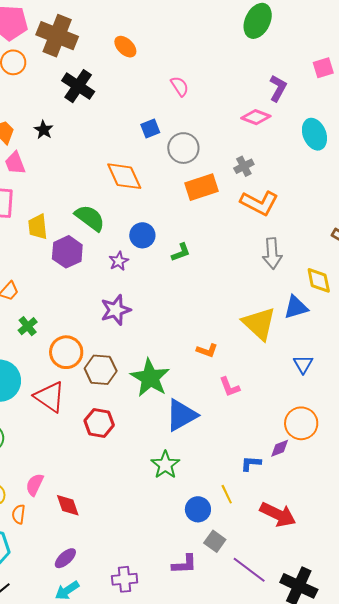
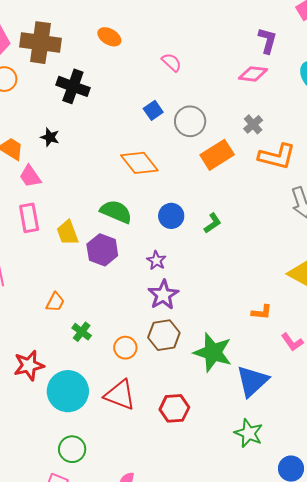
purple star: (119, 261) -> (156, 260), moved
orange circle: (66, 352) -> (125, 348), size x0.7
brown hexagon: (101, 370) -> (164, 335), moved

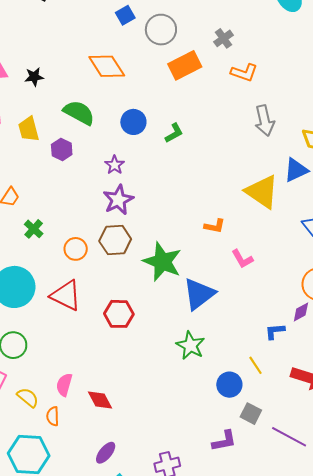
black star: (50, 137) -> (34, 77), moved, turned -30
orange L-shape: (277, 156) -> (244, 72), size x0.7
purple hexagon: (102, 250) -> (62, 150), size x0.7

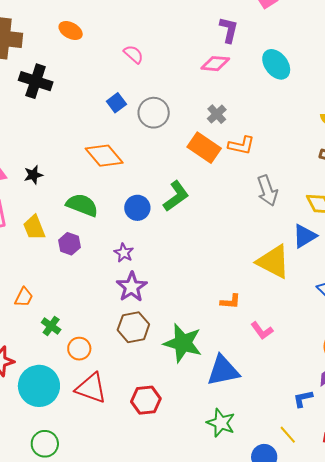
orange rectangle: (185, 65) -> (204, 148), moved, turned 68
green L-shape: (174, 133) -> (176, 196), moved, size x1.5
orange circle: (76, 249) -> (79, 349), moved
blue triangle: (199, 294) -> (223, 371), turned 33

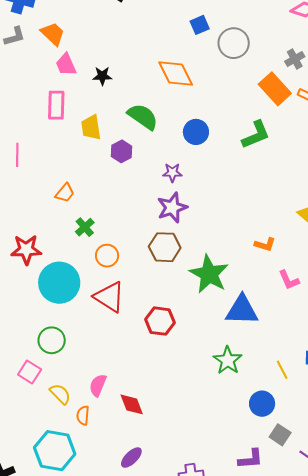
green L-shape: (176, 196) -> (256, 135), moved
purple star: (124, 253) -> (172, 173), turned 30
yellow line: (288, 435) -> (282, 370), moved

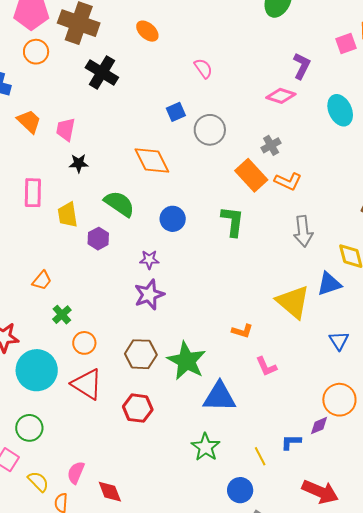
pink trapezoid: (66, 65) -> (66, 129), moved, turned 35
green L-shape: (256, 135) -> (233, 221), turned -60
brown hexagon: (165, 247) -> (141, 354), moved

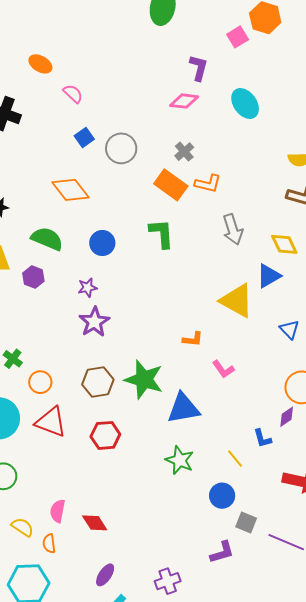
pink semicircle: (203, 68) -> (73, 94), moved
blue L-shape: (291, 442) -> (262, 438), turned -95

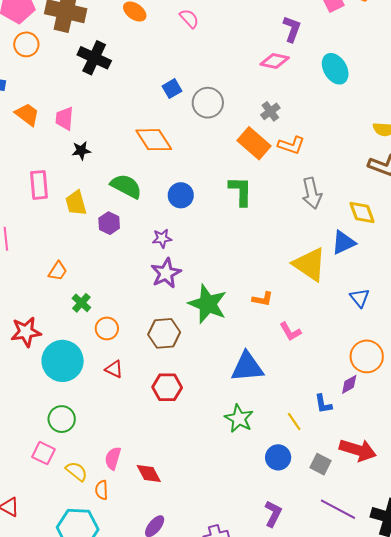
pink semicircle: (73, 94) -> (189, 19), moved
green star: (144, 379) -> (208, 304), moved
red triangle: (51, 422) -> (114, 369), size x0.6
gray square: (246, 523) -> (320, 464), moved
purple L-shape: (222, 552) -> (273, 514), turned -52

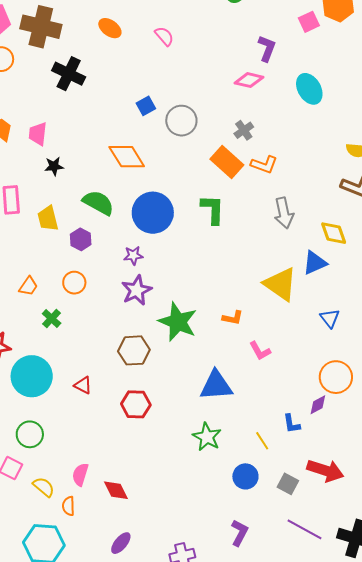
blue circle: (181, 195) -> (153, 213), size x1.6
orange circle: (107, 328) -> (74, 283), moved

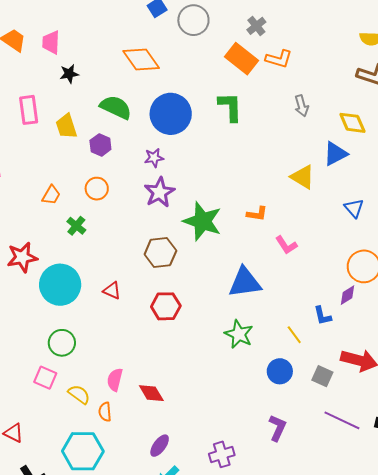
gray arrow: (284, 213) -> (302, 106), size x0.7
yellow triangle: (280, 284) -> (303, 177), size x0.7

